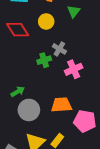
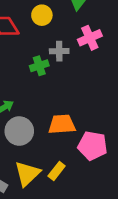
gray cross: (59, 49) -> (59, 51), turned -32
pink cross: (74, 69) -> (90, 38), moved

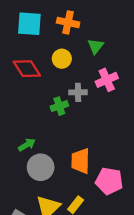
orange trapezoid: (62, 124) -> (81, 161), turned -85

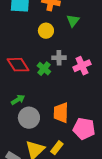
red diamond: (27, 69) -> (18, 65), moved
pink cross: (107, 80) -> (82, 66), moved
green cross: (59, 106) -> (44, 69), turned -32

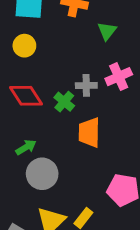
yellow circle: (46, 31) -> (24, 46), moved
pink cross: (82, 66) -> (119, 77), moved
orange trapezoid: (61, 113) -> (89, 133), moved

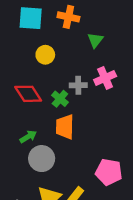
yellow circle: (24, 46) -> (45, 55), moved
orange trapezoid: (89, 133) -> (65, 127), moved

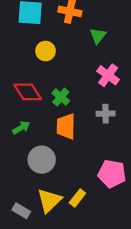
pink cross: (105, 78) -> (108, 75), turned -30
gray cross: (78, 85) -> (106, 114), moved
green arrow: (28, 137) -> (21, 128), moved

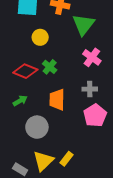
green triangle: (98, 36) -> (83, 25), size x1.6
red diamond: (28, 92) -> (25, 71), turned -35
green cross: (61, 97) -> (50, 67), moved
pink pentagon: (112, 174) -> (95, 115), moved, turned 30

